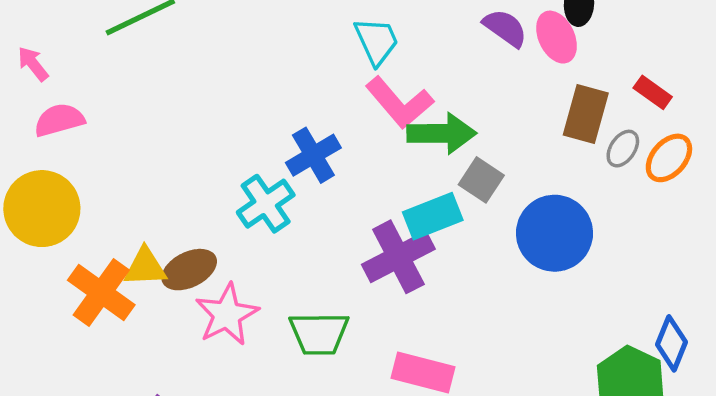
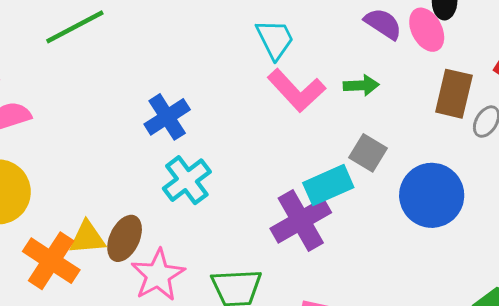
green arrow: (442, 133) -> (361, 85), moved, size x0.6
blue cross: (313, 155) -> (167, 117), moved
brown ellipse: (189, 270) -> (125, 238), turned -36

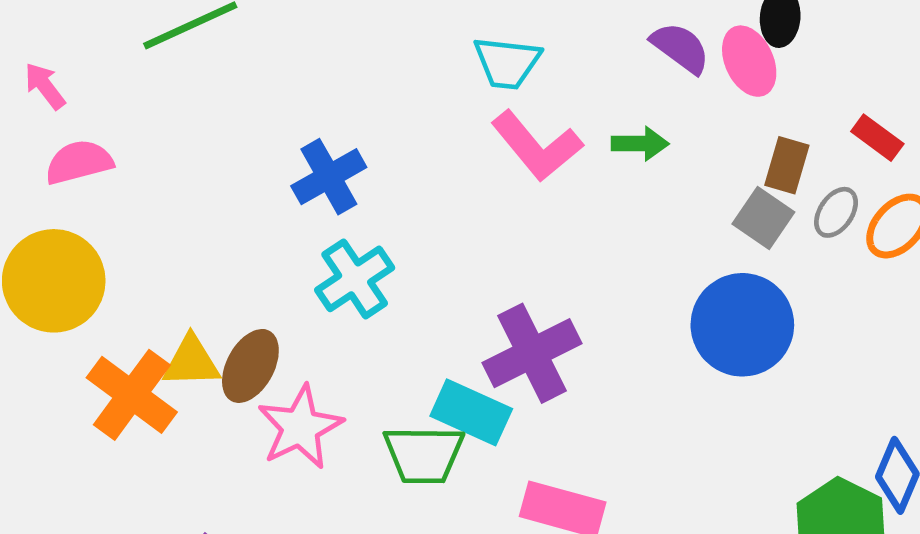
cyan trapezoid: (275, 39) -> (507, 63), turned 120
brown rectangle: (454, 94) -> (787, 165), size x0.7
gray square: (368, 153) -> (763, 218), moved
cyan rectangle: (328, 185) -> (471, 412), moved, turned 45

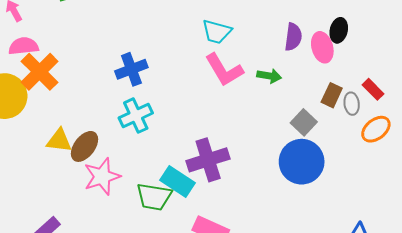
purple semicircle: (680, 48) -> (293, 37), turned 52
gray ellipse: (836, 212) -> (352, 104), moved, turned -50
gray square: (763, 218) -> (304, 122), moved
orange cross: (132, 395) -> (39, 72), moved

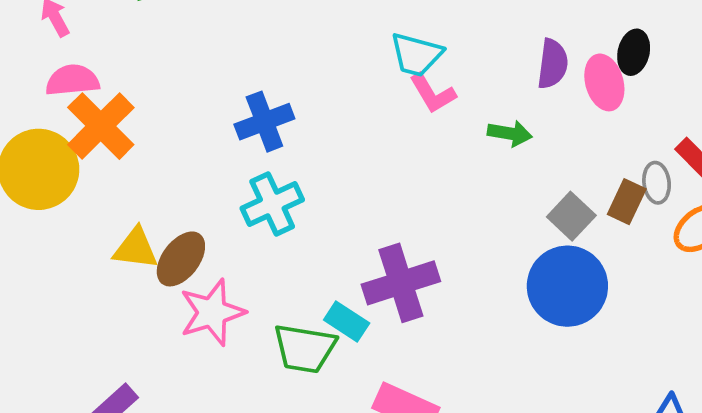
pink L-shape: (224, 70) -> (433, 93), moved, size x0.7
brown rectangle: (332, 95) -> (627, 202), moved
cyan rectangle: (178, 182) -> (347, 321), size x0.7

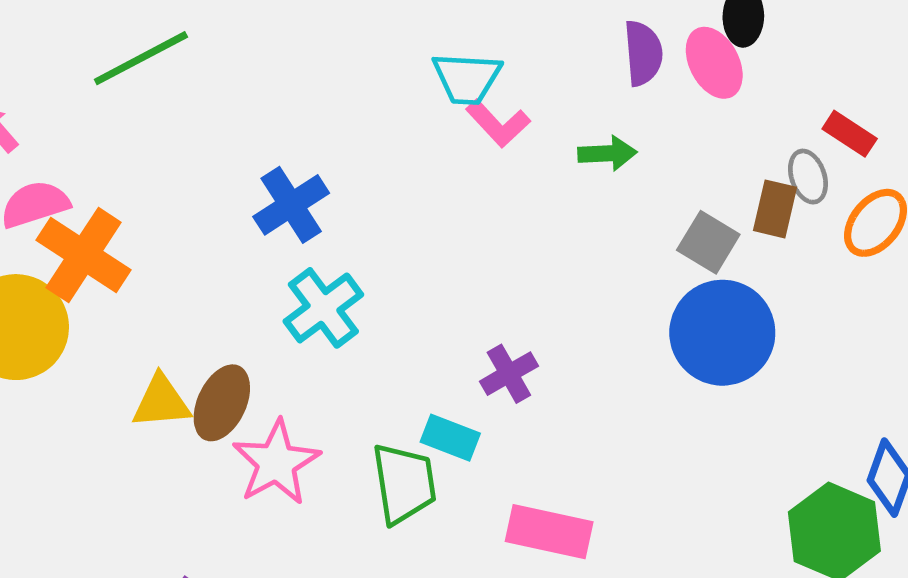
purple cross: (401, 283) -> (509, 374), size x0.6
green trapezoid: (305, 348) -> (404, 483), turned -96

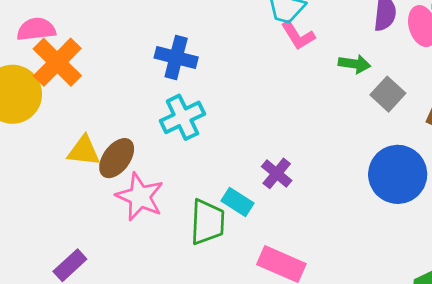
blue cross: (291, 205) -> (176, 58), turned 36
gray square: (708, 242) -> (388, 94), moved
purple cross: (509, 374) -> (277, 173), turned -32
pink star: (276, 463) -> (140, 197), turned -30

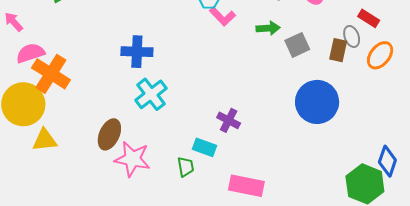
gray square: (388, 94) -> (297, 45), turned 35
yellow triangle: (84, 151) -> (45, 140), moved
green trapezoid: (207, 222) -> (186, 167), size x0.6

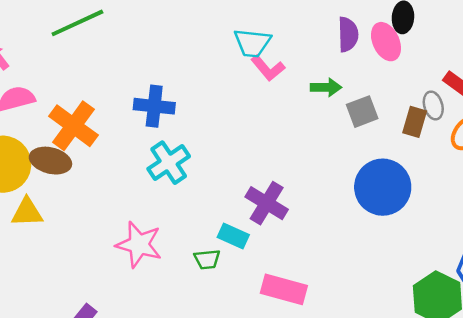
orange cross: (51, 74) -> (73, 126), moved
purple cross: (229, 120) -> (267, 203), size x1.4
brown ellipse: (109, 134) -> (50, 161), moved, turned 76
green trapezoid: (186, 167) -> (207, 259), turned 90

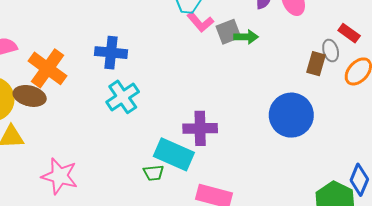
gray square: (362, 112) -> (228, 32), moved
purple cross: (267, 203) -> (200, 128), turned -32
cyan rectangle: (233, 236) -> (174, 154), size x1.6
pink star: (139, 244) -> (60, 176), moved

